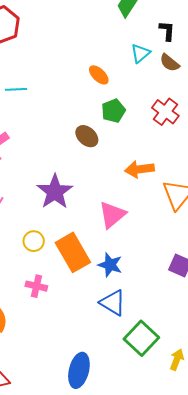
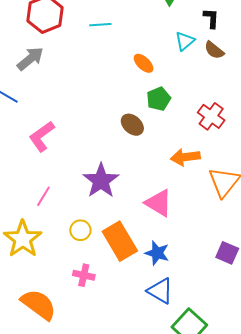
cyan line: (16, 89) -> (100, 25), moved
red cross: (165, 112) -> (211, 116), moved
pink triangle: (112, 215) -> (159, 203), turned -48

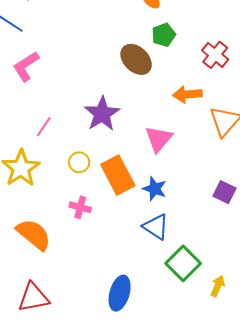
brown ellipse: (132, 125) -> (136, 59), size x1.4
pink L-shape: (42, 136) -> (26, 66), moved
pink triangle: (159, 203) -> (159, 139), turned 36

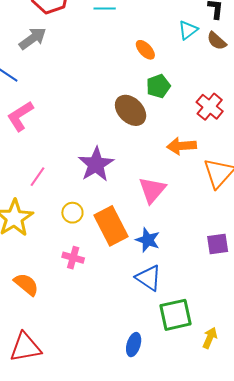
purple square: (225, 192) -> (218, 244), turned -35
orange semicircle: (34, 234) -> (26, 284), size x0.7
green square: (183, 263) -> (175, 315), turned 32
blue ellipse: (120, 293) -> (134, 345), moved, size x0.7

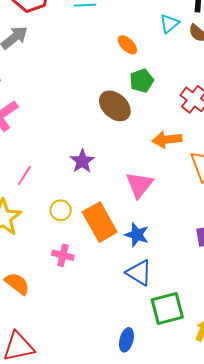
purple star: (96, 164) -> (82, 161), size x0.7

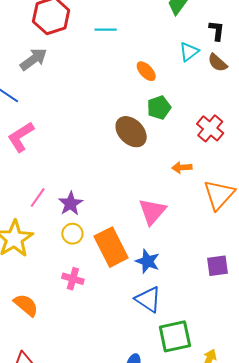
orange arrow: (167, 140) -> (182, 167), size x0.7
purple star: (82, 161) -> (71, 204), moved

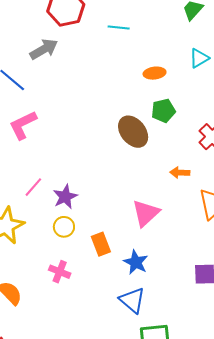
orange ellipse: (146, 71) -> (155, 73), turned -60
orange rectangle: (111, 247) -> (101, 244), size x0.6

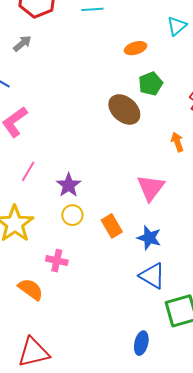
gray arrow: (44, 49) -> (22, 43), size x0.7
orange arrow: (180, 173) -> (177, 142), turned 78
pink line: (33, 187) -> (28, 171), moved
pink cross: (60, 272) -> (57, 261), moved

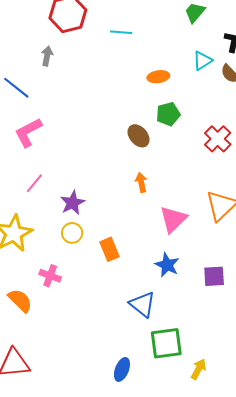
gray arrow: (22, 43) -> (47, 56), turned -48
brown ellipse: (124, 109) -> (139, 136), size x0.7
orange arrow: (177, 142) -> (141, 182), moved
pink triangle: (151, 188) -> (173, 219), moved
blue star: (149, 238) -> (167, 265), moved

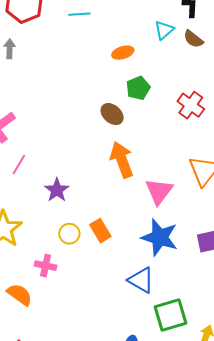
orange arrow: (141, 182) -> (122, 160), size x1.8
pink line: (34, 183) -> (19, 164), moved
yellow circle: (72, 233) -> (69, 234), moved
blue star: (167, 265) -> (160, 237), size x1.5

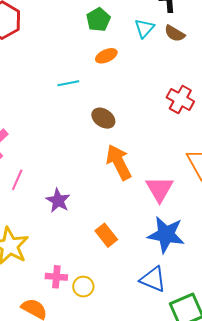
cyan line: (79, 14) -> (68, 83), moved
green pentagon: (138, 88) -> (98, 20), moved
yellow circle: (69, 234) -> (83, 287), moved

